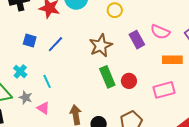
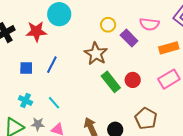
yellow circle: (115, 10) -> (108, 25), moved

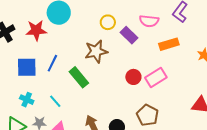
brown star: (96, 54) -> (96, 51), turned 30
blue square: (26, 68) -> (27, 67), size x1.5
pink rectangle: (169, 79) -> (156, 78), moved
green rectangle: (111, 82) -> (79, 77), moved

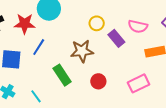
blue line: (52, 63) -> (39, 47), moved
red circle: (133, 77) -> (98, 81), moved

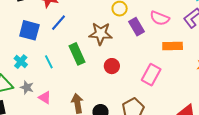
pink rectangle: (139, 83) -> (151, 75), turned -45
cyan line: (36, 96) -> (49, 62), moved

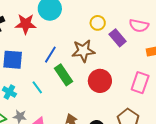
blue line: (58, 23) -> (50, 55), moved
red circle: (112, 66) -> (100, 81), size x1.5

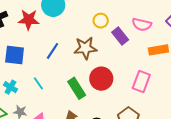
green rectangle: (64, 75) -> (77, 88), moved

